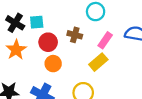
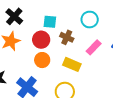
cyan square: (37, 22) -> (50, 22), moved
yellow rectangle: (98, 62) -> (72, 64), moved, turned 54

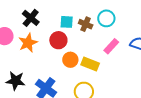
brown cross: (67, 37) -> (86, 24), moved
orange circle: (42, 60) -> (70, 60), moved

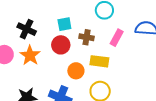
brown cross: (86, 24) -> (87, 37), moved
orange circle: (70, 60) -> (76, 71), moved

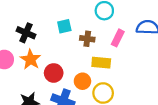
red circle: (61, 45) -> (54, 73), moved
orange circle: (76, 71) -> (82, 81), moved

